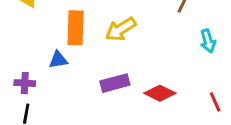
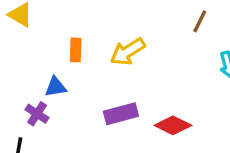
orange rectangle: (76, 28) -> (76, 50), size x0.6
purple cross: (25, 83) -> (37, 114), moved, turned 30

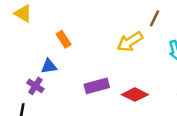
orange rectangle: (76, 50) -> (64, 39), turned -35
yellow arrow: (128, 52) -> (130, 42), moved

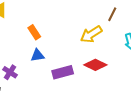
blue triangle: (49, 66) -> (37, 55), moved
red diamond: (135, 95) -> (95, 65), moved

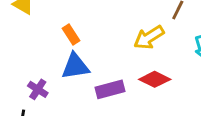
blue triangle: (37, 55) -> (75, 66), size x1.5

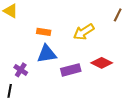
orange rectangle: (71, 35) -> (44, 32), turned -48
yellow arrow: (149, 37) -> (84, 32), moved

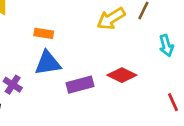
yellow arrow: (84, 32) -> (111, 19), moved

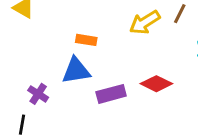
orange rectangle: (44, 33) -> (86, 40), moved

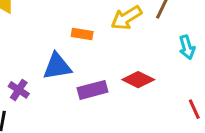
orange rectangle: (86, 40) -> (82, 34), moved

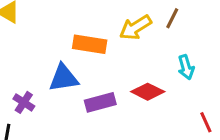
orange rectangle: (82, 34) -> (90, 44), size x1.5
cyan arrow: (187, 47) -> (186, 67), moved

